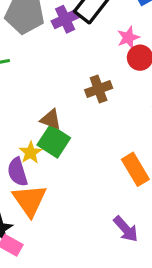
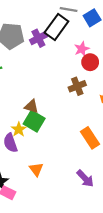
brown cross: (99, 89) -> (77, 86), moved
orange triangle: (29, 200) -> (36, 169), moved, size x0.6

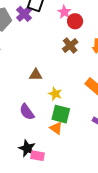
green square: (34, 121) -> (61, 114), moved
yellow star: (19, 129) -> (55, 94), moved

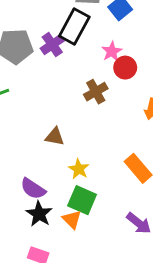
brown cross: (70, 45) -> (96, 92), moved
purple semicircle: (27, 112) -> (33, 189), turned -30
black star: (27, 148) -> (39, 214), moved

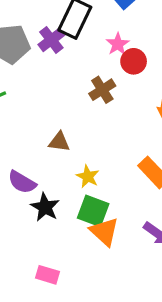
purple semicircle: (33, 189) -> (22, 182), moved
black star: (39, 214) -> (45, 207), moved
orange triangle: (72, 219) -> (104, 232), moved, size x1.4

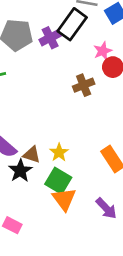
brown triangle: (59, 142) -> (32, 155), moved

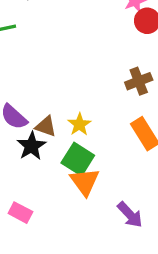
brown cross: (84, 85) -> (139, 81), moved
purple arrow: (106, 208) -> (130, 215), moved

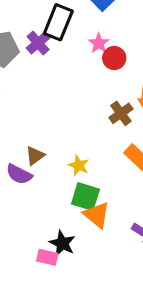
brown triangle: (46, 126) -> (35, 156), moved, turned -40
black star: (31, 146) -> (62, 243), moved

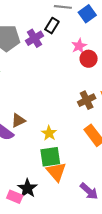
black rectangle: (58, 22) -> (52, 26), size x0.6
green square: (85, 197) -> (50, 157), turned -35

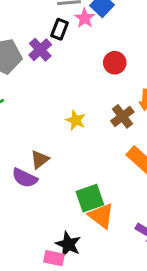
pink star: (79, 46) -> (85, 18), moved
yellow star: (49, 133) -> (76, 120), moved

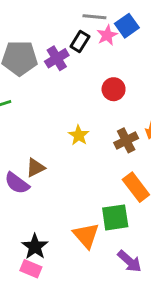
red circle: (115, 63) -> (114, 89), moved
green square: (90, 198) -> (115, 217), moved
black star: (68, 244) -> (35, 247), moved

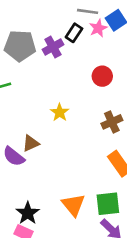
yellow star: (79, 135) -> (60, 112), moved
green square: (115, 217) -> (108, 204), moved

